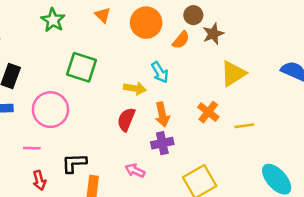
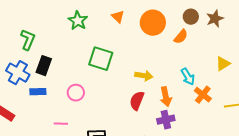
brown star: (213, 34) -> (215, 19), moved
cyan arrow: (160, 72) -> (188, 77), moved
yellow triangle: (233, 74) -> (223, 64), size x0.7
pink circle: (50, 110) -> (76, 93), size x0.6

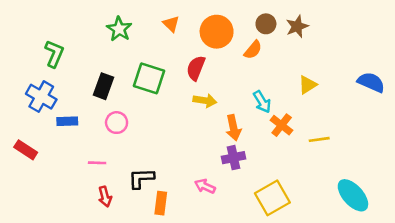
black rectangle: (44, 66) -> (104, 86), moved
red semicircle: (137, 101) -> (196, 68), moved

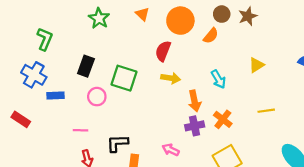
green square: (149, 78) -> (124, 78), moved
orange cross: (282, 125) -> (223, 119), moved

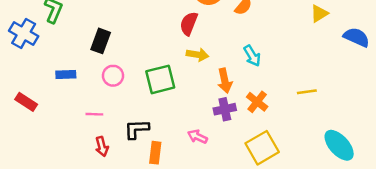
yellow triangle: (256, 65) -> (319, 14), moved
blue cross: (34, 75) -> (24, 33), moved
green square: (124, 78) -> (160, 79), moved, turned -32

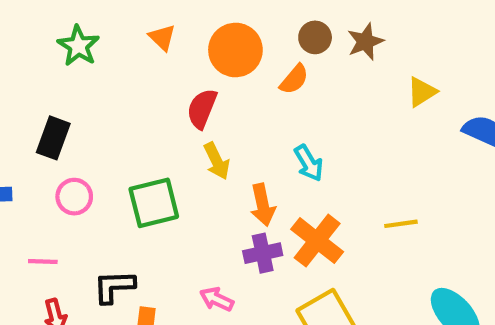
yellow arrow: (197, 55) -> (217, 161), turned 55
orange cross: (257, 102) -> (317, 241), size x1.4

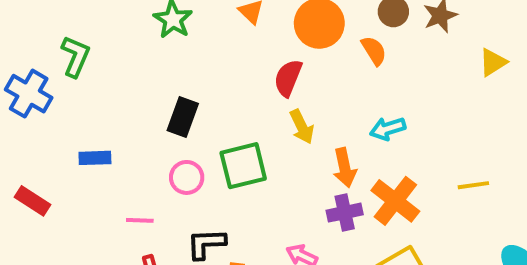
orange semicircle: (294, 79) -> (374, 51), turned -72
black rectangle: (53, 138) -> (183, 117), moved
cyan arrow: (309, 163) -> (388, 129), turned 104
pink circle: (74, 197) -> (187, 177), moved

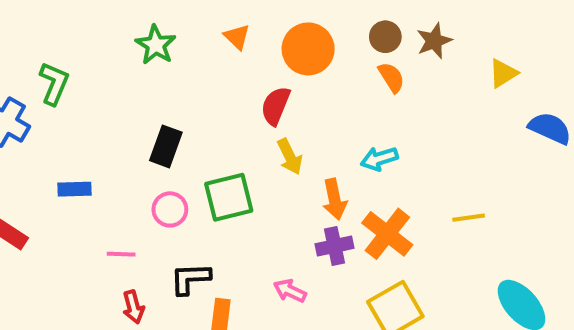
orange semicircle: (374, 51) -> (391, 77), moved
yellow triangle: (493, 62) -> (503, 73), moved

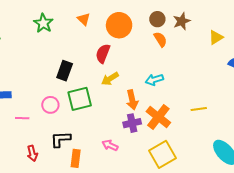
black rectangle: (166, 146) -> (65, 71), moved
yellow arrow: (290, 157) -> (110, 79), turned 84
pink line: (121, 254) -> (22, 118), moved

